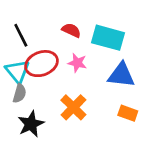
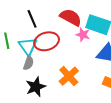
red semicircle: (71, 30) -> (71, 17), size x1.5
pink star: (77, 63) -> (83, 35), moved

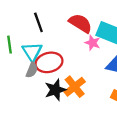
red ellipse: (47, 41) -> (49, 62), moved
black star: (36, 87) -> (55, 90), moved

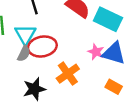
pink star: (93, 43) -> (96, 52), moved
black star: (55, 90) -> (34, 89), moved

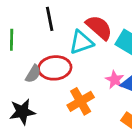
cyan triangle: (25, 34) -> (81, 42), moved, turned 35
black star: (34, 89) -> (22, 112), moved

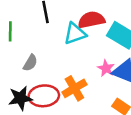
red semicircle: (99, 27) -> (91, 20), turned -52
red ellipse: (55, 68) -> (44, 96), moved

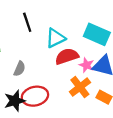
red semicircle: (91, 20) -> (67, 56), moved
orange cross: (74, 88) -> (80, 87), moved

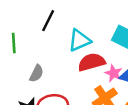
black line: (27, 22) -> (48, 21), turned 42

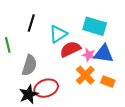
gray semicircle: (36, 73) -> (29, 65), size x1.5

